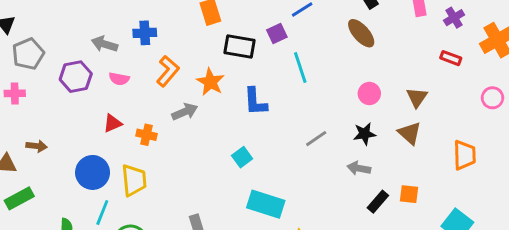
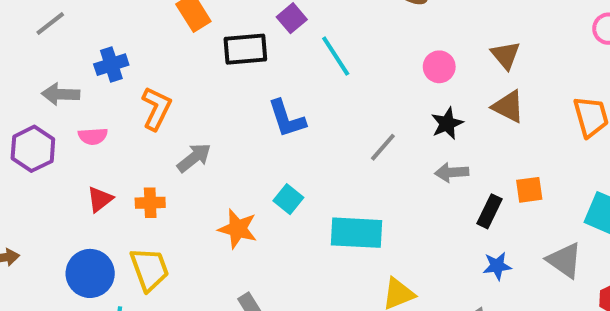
orange star: (210, 82) -> (238, 229), moved
cyan rectangle: (266, 204) -> (357, 233), moved

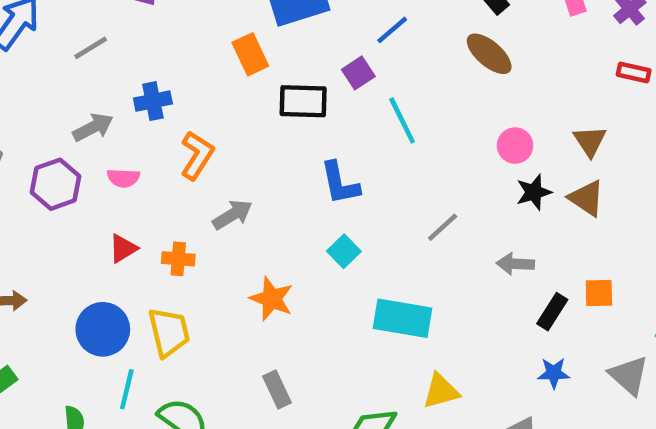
gray arrow: (61, 94) -> (93, 127), turned 144
black star: (447, 123) -> (534, 192), moved
cyan square: (288, 199) -> (344, 251), moved

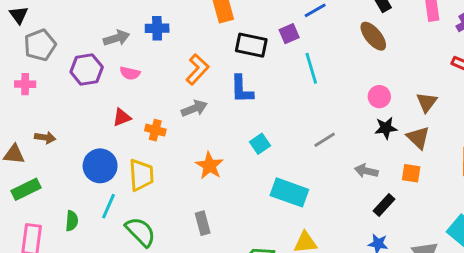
orange L-shape: (197, 155) -> (197, 69), moved
blue L-shape: (340, 183) -> (242, 89), moved
orange square: (599, 293) -> (411, 173), moved

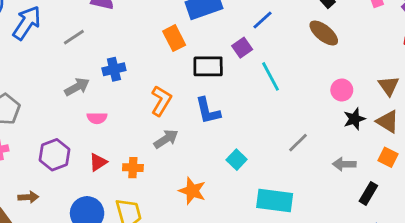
purple hexagon: (87, 70) -> (55, 155), moved
orange square: (411, 173) -> (388, 157), turned 30

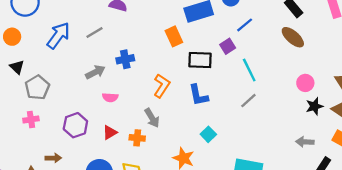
blue arrow: (27, 23) -> (58, 35), moved
gray arrow: (166, 139) -> (152, 118), moved, turned 90
gray line: (298, 143) -> (248, 101), moved
cyan square: (237, 160) -> (208, 134), moved

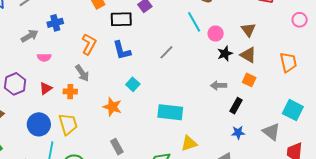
cyan line: (249, 70) -> (194, 22), moved

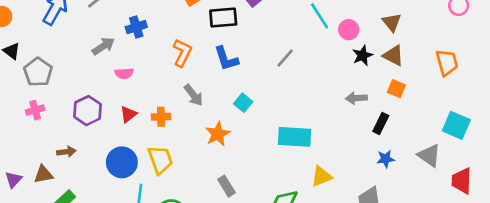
gray arrow: (82, 73) -> (194, 95), moved
orange star: (112, 107) -> (218, 134), turned 30

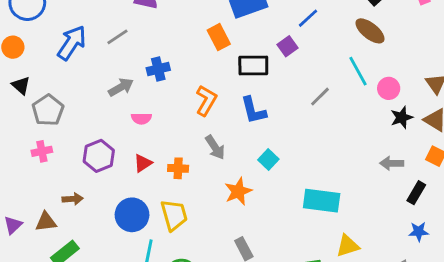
gray line: (285, 58) -> (320, 97), moved

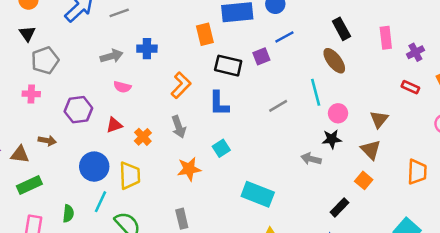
black star: (402, 117) -> (332, 139), moved
gray arrow: (392, 163) -> (311, 159), moved
orange cross: (178, 168) -> (143, 137), turned 30

